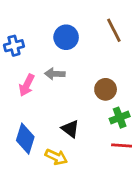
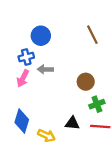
blue circle: (66, 37) -> (41, 36), moved
blue cross: (14, 46) -> (26, 57), moved
black triangle: (70, 129) -> (72, 123), moved, turned -32

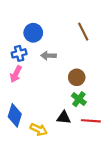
gray arrow: (45, 69) -> (48, 56), moved
green cross: (97, 104) -> (79, 99), moved, turned -32

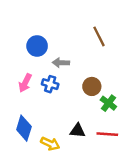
blue circle: (33, 33) -> (37, 46), moved
blue cross: (19, 53) -> (50, 84), moved, turned 32
green cross: (79, 99) -> (108, 103), moved

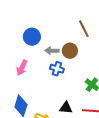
blue cross: (50, 84) -> (57, 69), moved
brown circle: (92, 86) -> (70, 51), moved

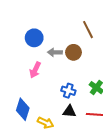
pink arrow: (22, 68) -> (35, 70), moved
blue cross: (57, 69) -> (68, 91), moved

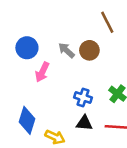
blue circle: (34, 38) -> (27, 48), moved
gray arrow: (55, 52) -> (66, 50), turned 40

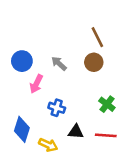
brown circle: (89, 50) -> (94, 62), moved
blue cross: (83, 97) -> (57, 108), moved

